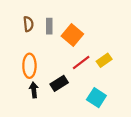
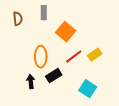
brown semicircle: (28, 24) -> (18, 19), moved
gray rectangle: (49, 26) -> (44, 13), moved
orange ellipse: (29, 66) -> (41, 57), moved

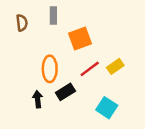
orange square: (66, 32) -> (80, 39), turned 30

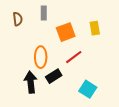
yellow rectangle: (115, 66) -> (95, 28), moved, turned -64
black arrow: (38, 99) -> (31, 82), size x1.5

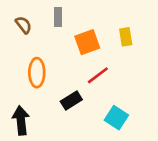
brown semicircle: (18, 19) -> (24, 25), turned -32
orange ellipse: (41, 57) -> (37, 73), moved
black arrow: (31, 82) -> (21, 120), moved

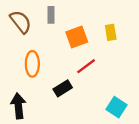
brown semicircle: (24, 25) -> (21, 22), size x1.5
cyan square: (116, 118) -> (116, 107), moved

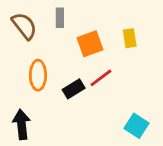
black rectangle: (63, 88) -> (74, 89), moved

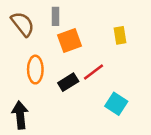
orange square: (90, 44) -> (69, 40), moved
cyan square: (137, 126) -> (116, 104), moved

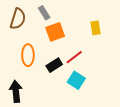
gray rectangle: (56, 16) -> (44, 13), turned -32
brown semicircle: (23, 24) -> (18, 19), turned 55
cyan square: (116, 104) -> (76, 80), moved

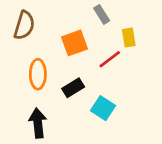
gray rectangle: (44, 13) -> (102, 14), moved
red line: (74, 57) -> (110, 59), moved
black arrow: (16, 91) -> (38, 123), moved

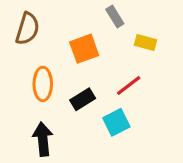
yellow rectangle: (129, 38) -> (145, 43), turned -66
red line: (110, 59) -> (129, 85), moved
cyan square: (103, 108) -> (116, 122), turned 30

